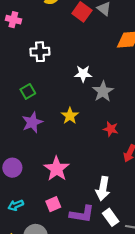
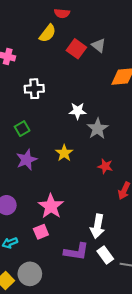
pink square: (53, 204) -> (41, 232), moved

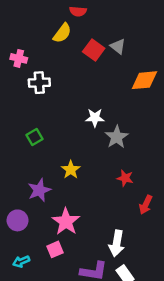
white cross: (34, 89) -> (39, 83), moved
yellow star: (64, 153) -> (71, 170), moved
purple star: (27, 160) -> (39, 190), moved

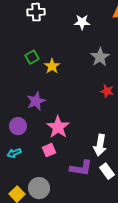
white star: (95, 118) -> (82, 22), moved
yellow star: (71, 170) -> (52, 66), moved
cyan arrow: (21, 261) -> (14, 153), moved

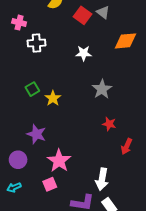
purple star: (36, 101) -> (36, 134), turned -30

